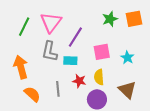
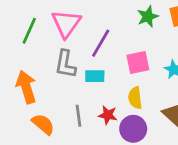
red star: (79, 81) -> (108, 115), moved

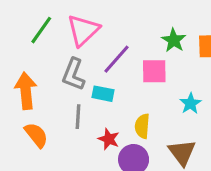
green star: (148, 17) -> (174, 40), turned -30
pink square: (138, 63) -> (154, 71), moved
gray line: (79, 116) -> (78, 117), moved

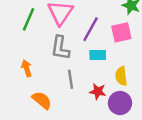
orange arrow: (26, 91) -> (27, 68), size x0.6
cyan rectangle: (103, 94) -> (98, 55), moved

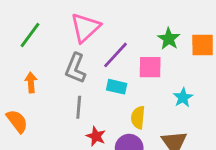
green line: (28, 19) -> (30, 35), moved
red star: (98, 91) -> (96, 136), moved
orange semicircle: (42, 100) -> (17, 121), moved

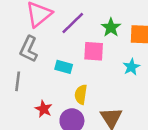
purple line: (116, 55) -> (73, 23), moved
cyan star: (183, 98) -> (131, 67), moved
gray line: (79, 107) -> (18, 81), moved

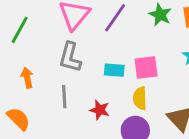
pink square: (94, 51) -> (146, 68), moved
red star: (44, 109) -> (100, 110), moved

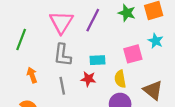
pink square: (146, 68) -> (133, 54), moved
red star: (100, 110) -> (88, 79), moved

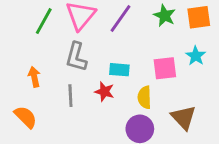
green line: (21, 40) -> (44, 21), moved

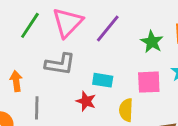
green star: (165, 16) -> (152, 42), moved
gray L-shape: (76, 57) -> (60, 64), turned -100
gray line: (70, 96) -> (37, 108), moved

